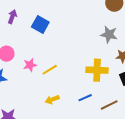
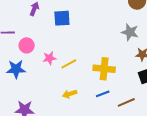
blue square: (40, 24) -> (62, 18), turned -36
yellow cross: (97, 70) -> (104, 69), moved

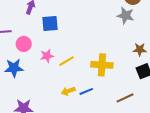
blue square: (62, 18) -> (50, 23), moved
gray star: (130, 32) -> (126, 16), moved
blue line: (103, 94) -> (86, 91), moved

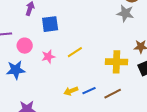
yellow line: (66, 61) -> (75, 52), moved
yellow cross: (102, 65) -> (117, 62), moved
brown line: (125, 98) -> (113, 94), moved

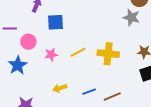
yellow cross: (117, 62) -> (108, 54), moved
blue star: (16, 70) -> (18, 65), turned -30
yellow arrow: (71, 91) -> (60, 88), moved

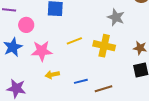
gray star: (131, 17) -> (116, 17), moved
pink star: (51, 55) -> (42, 51), moved, size x1.5

